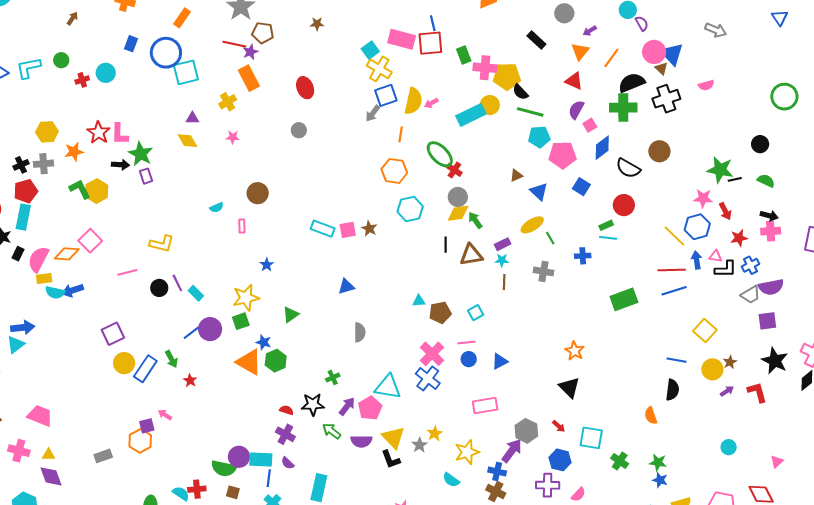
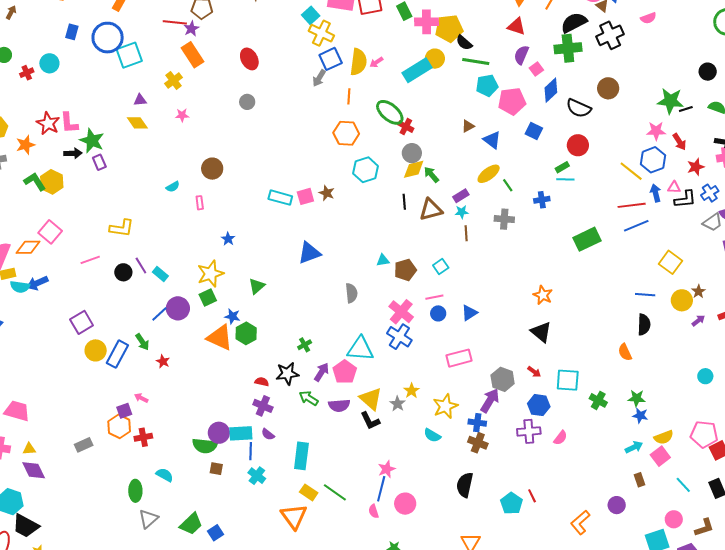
blue triangle: (346, 286) -> (309, 253), size x1.4
gray semicircle: (360, 332) -> (351, 293), moved
red cross: (197, 489) -> (143, 437), moved

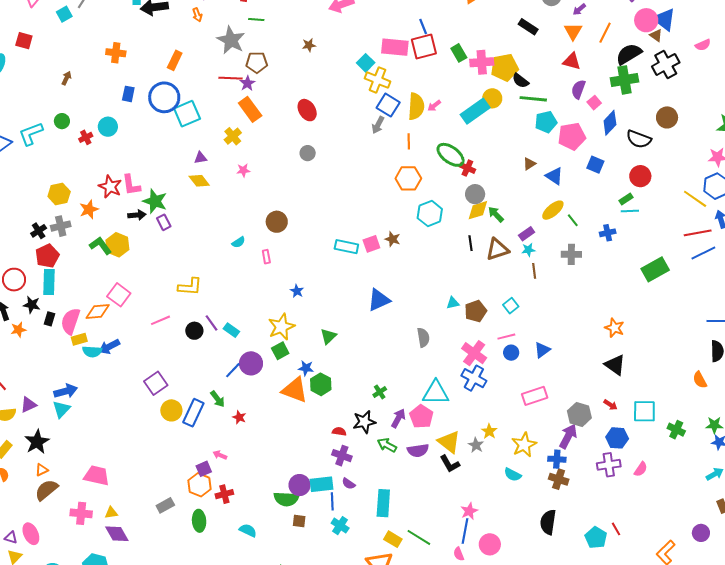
blue square: (331, 59) -> (388, 105), turned -30
green ellipse: (135, 491) -> (199, 521), moved

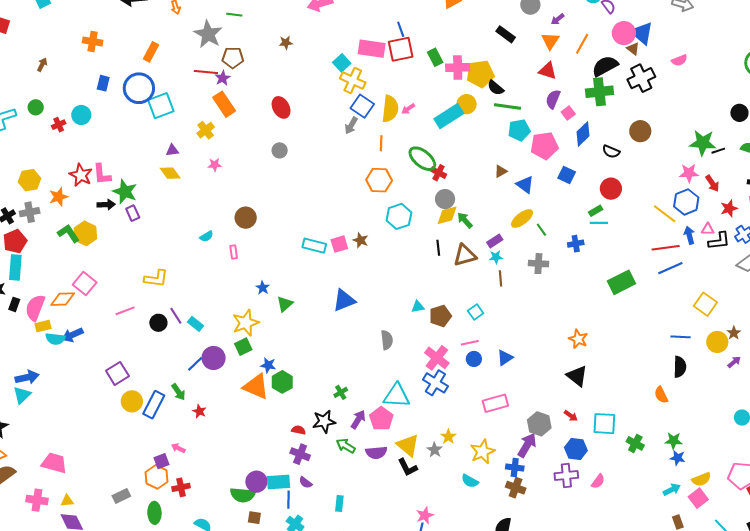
black semicircle: (639, 139) -> (611, 152), size x0.7
green triangle: (328, 336) -> (285, 304), moved
cyan rectangle: (383, 503) -> (339, 503), size x0.6

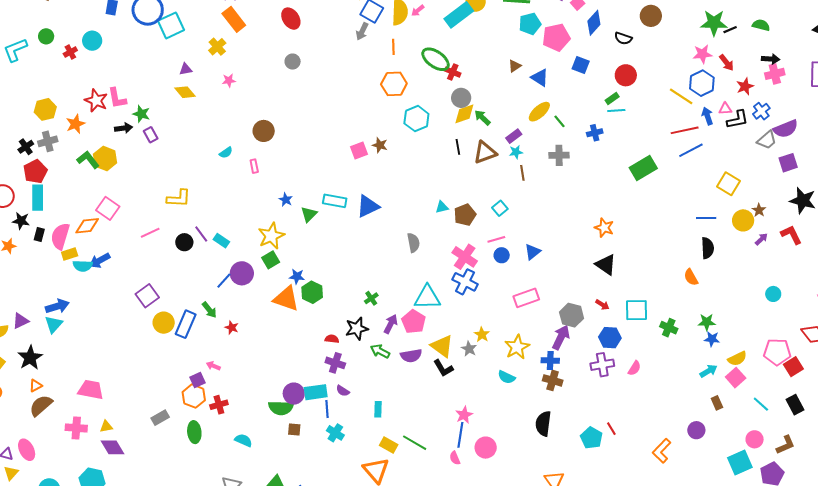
green star: (125, 192) -> (141, 114), size x0.7
cyan rectangle: (314, 246) -> (335, 201), moved

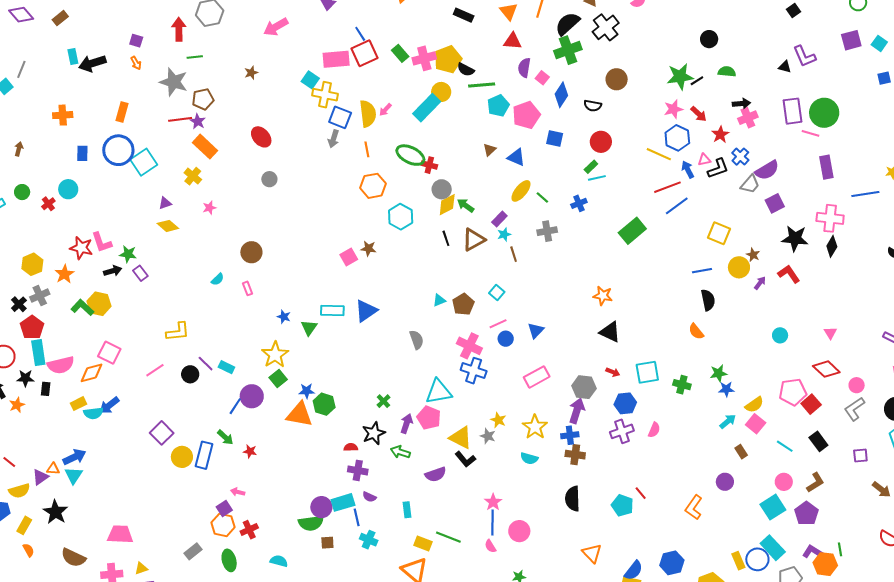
pink semicircle: (60, 236) -> (61, 365), moved, turned -112
purple semicircle: (411, 356) -> (436, 474), moved
orange triangle: (36, 386) -> (53, 469), moved, turned 40
brown semicircle: (41, 406) -> (73, 558), turned -105

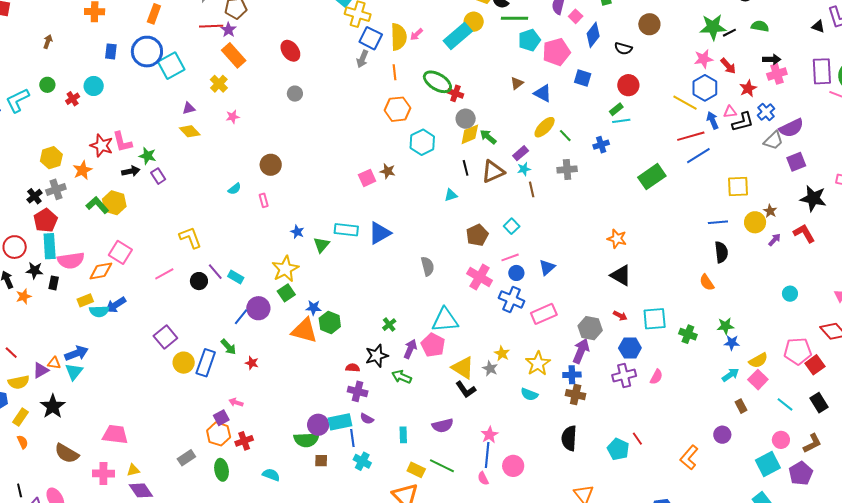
yellow square: (719, 233) -> (738, 187), turned -30
cyan triangle: (439, 300) -> (451, 195), moved
yellow L-shape: (178, 332) -> (190, 238), turned -110
blue cross: (474, 371) -> (512, 299), moved
purple semicircle: (436, 474) -> (443, 426), moved

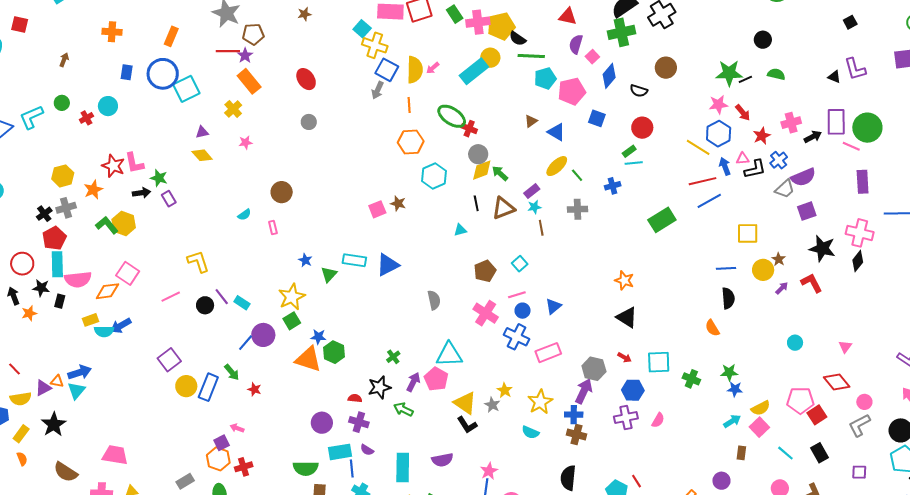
black arrow: (772, 59) -> (813, 137), moved, turned -30
brown rectangle: (741, 406) -> (741, 453), turned 32
purple circle: (318, 425) -> (322, 423), moved
cyan rectangle: (403, 435) -> (403, 467), size x1.8

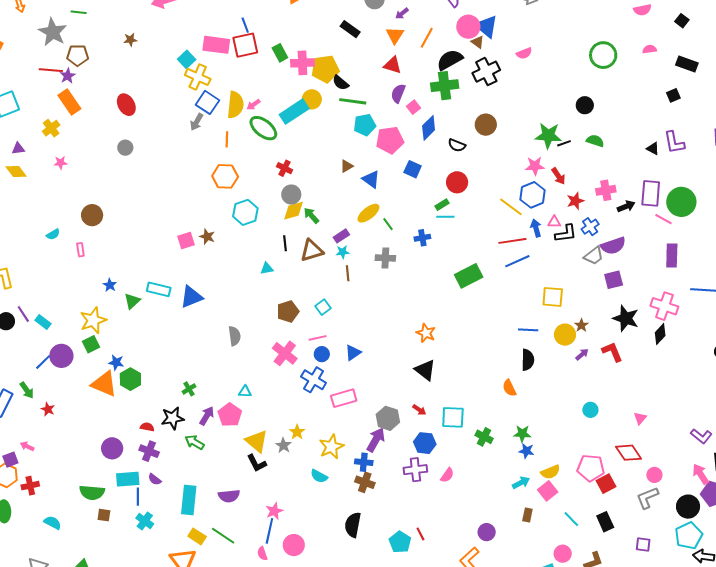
green ellipse: (452, 116) -> (263, 128), moved
cyan triangle: (449, 355) -> (245, 392), size x0.5
purple circle: (721, 481) -> (487, 532), moved

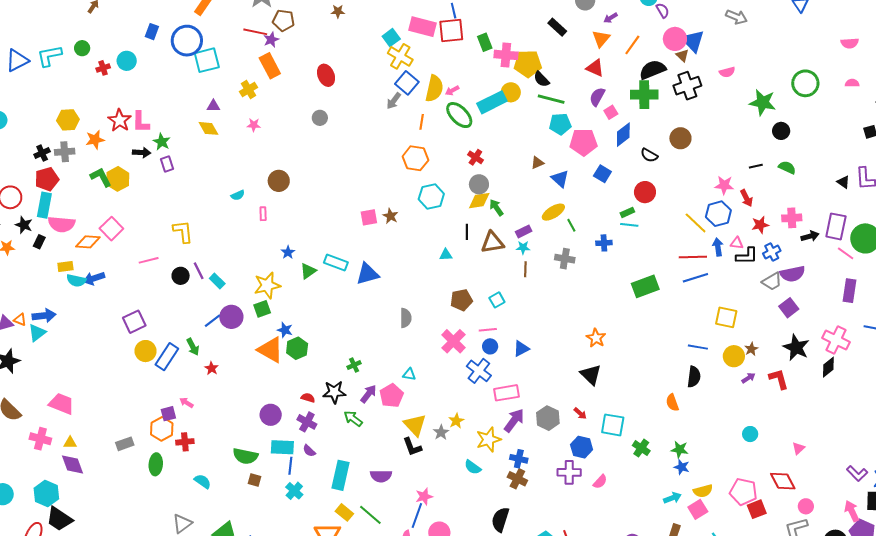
green star: (548, 136) -> (763, 102), moved
purple square: (614, 280) -> (789, 308), turned -30
purple arrow: (376, 440) -> (514, 420), moved

